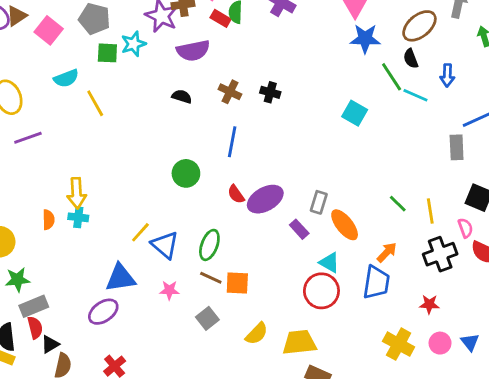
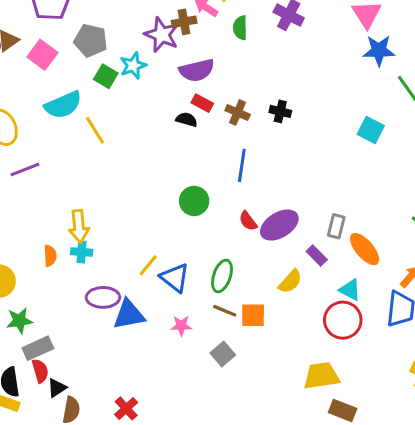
red rectangle: (221, 18) -> (202, 103), moved
green square: (107, 53) -> (106, 76), turned 30
cyan semicircle: (66, 78) -> (63, 105), size x1.4
purple ellipse: (103, 312) -> (103, 297), moved, turned 36
yellow semicircle: (257, 334) -> (290, 281), moved

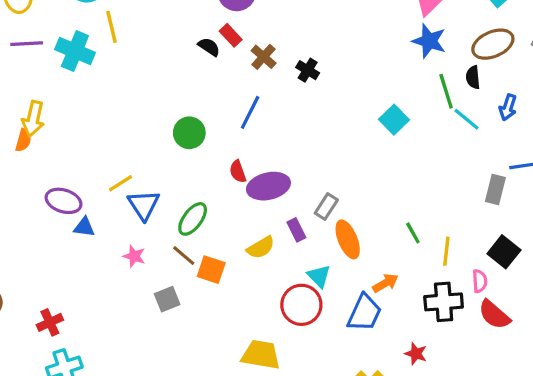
yellow arrow: (79, 226) -> (33, 119), moved
cyan cross: (82, 252) -> (75, 51), moved, size x1.6
blue triangle: (129, 315) -> (84, 227), size x0.6

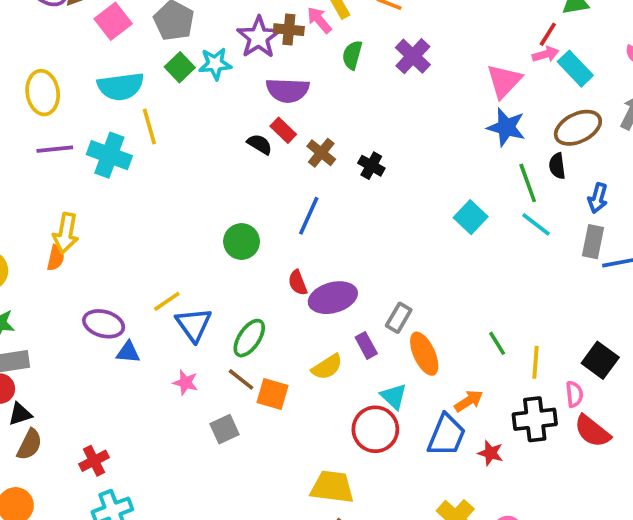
cyan line: (467, 119) -> (536, 224), moved
gray rectangle: (495, 190) -> (593, 242), moved
red star: (416, 354) -> (491, 453), moved

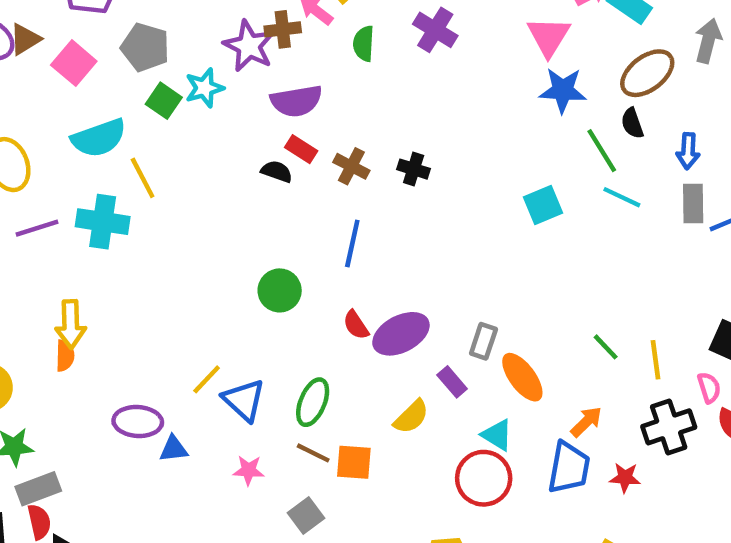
cyan square: (471, 217) -> (543, 205), turned 36

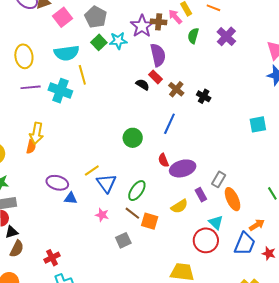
purple semicircle: (296, 101) -> (158, 55), turned -105

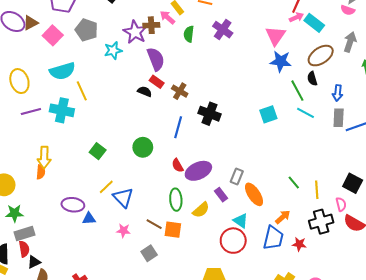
green square: (99, 42) -> (98, 151), moved
black cross: (204, 96) -> (210, 114), moved, size x1.5
green ellipse: (137, 191) -> (176, 200), moved, turned -30

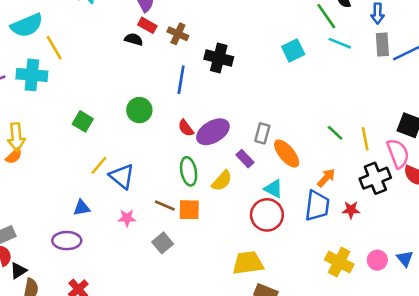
orange semicircle: (41, 172) -> (14, 156), turned 48
pink semicircle: (341, 204) -> (398, 154), size x1.6
purple ellipse: (73, 205) -> (67, 241), moved

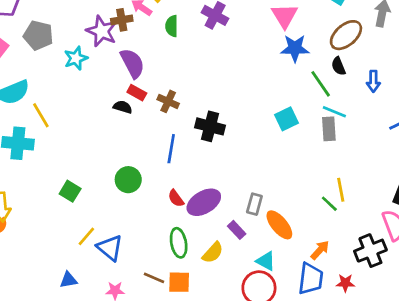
gray rectangle: (382, 45) -> (329, 129), moved
yellow line: (365, 139) -> (341, 190), moved

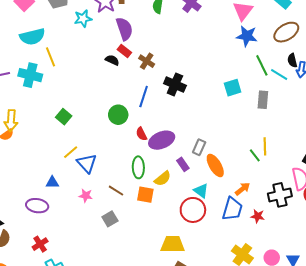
black semicircle: (338, 66) -> (292, 60), moved
cyan line: (334, 112) -> (279, 75), moved
green circle: (128, 180) -> (118, 115), moved
orange square: (179, 282) -> (145, 195), moved

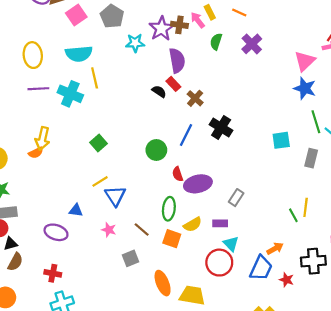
purple rectangle: (183, 164) -> (220, 223), moved, turned -64
orange ellipse: (215, 165) -> (163, 283), moved
red cross: (40, 244) -> (53, 273), turned 35

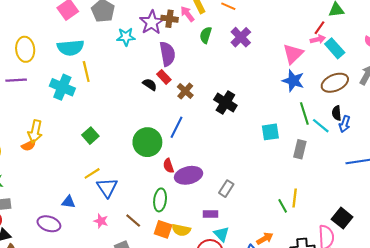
purple line: (38, 89) -> (16, 80), moved
black cross: (221, 127) -> (225, 103), moved
green circle: (156, 150) -> (147, 142), size x1.4
yellow semicircle: (193, 224) -> (181, 230), moved, turned 42

